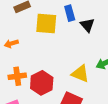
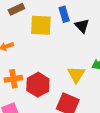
yellow triangle: (80, 74) -> (76, 74), turned 42

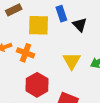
yellow triangle: (76, 74) -> (72, 61), moved
orange cross: (13, 79) -> (25, 53), moved, turned 30

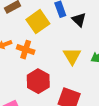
yellow square: (39, 25) -> (38, 22), turned -35

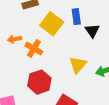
yellow square: (38, 22) -> (52, 24), turned -30

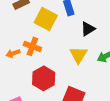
black triangle: (92, 31) -> (88, 29), moved, turned 42
orange arrow: (15, 39) -> (13, 53), moved

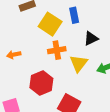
orange cross: (32, 46) -> (57, 50), moved, turned -36

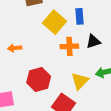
orange cross: (57, 50) -> (69, 46), moved
yellow triangle: (79, 63) -> (80, 81), moved

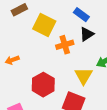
blue rectangle: (80, 16) -> (81, 15), moved, turned -35

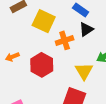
red hexagon: (43, 85) -> (42, 65), moved

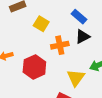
yellow square: (44, 21) -> (41, 24), size x0.7

